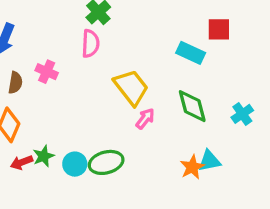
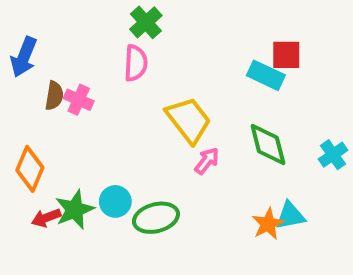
red square: (219, 29) -> (286, 55), moved
brown semicircle: (15, 83) -> (54, 96), moved
green star: (44, 156) -> (75, 210), size x1.4
cyan circle: (75, 164) -> (115, 201), moved

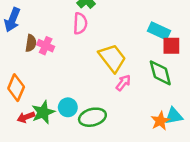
red square: (286, 55) -> (171, 46), moved

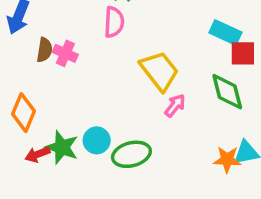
green star: (43, 112) -> (62, 147), turned -30
orange star: (160, 121) -> (227, 160), turned 30

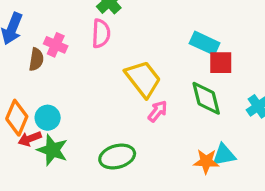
pink cross: (65, 53) -> (56, 45), moved
cyan circle: (97, 140) -> (48, 118), moved
red arrow: (37, 154) -> (30, 139), moved

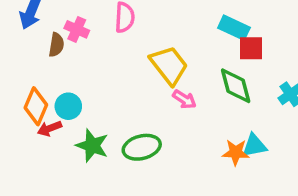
pink arrow: (158, 111) -> (184, 99), turned 85
green star: (52, 150) -> (92, 146), moved

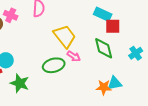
green ellipse: (142, 147) -> (54, 65), moved

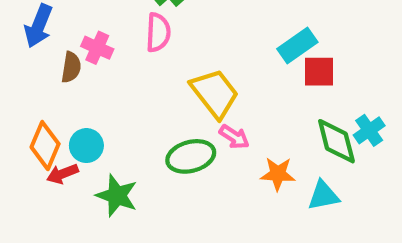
cyan rectangle: (103, 14) -> (297, 46), turned -60
green diamond: (104, 48) -> (336, 141), moved
orange star: (104, 87) -> (278, 174), moved

